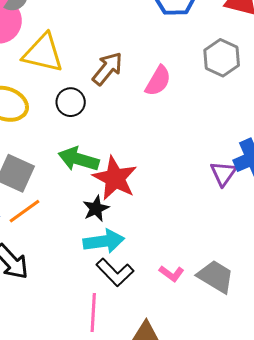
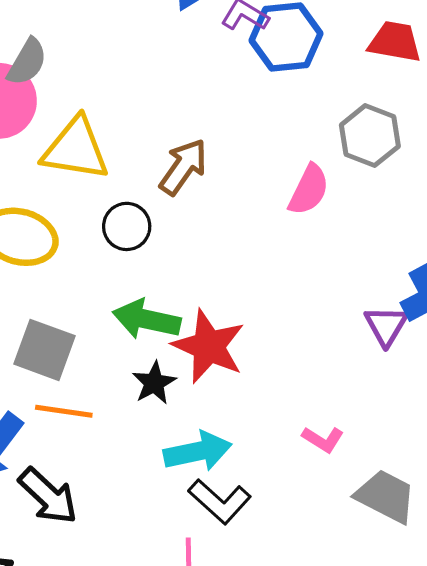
pink semicircle: (158, 81) -> (309, 190), moved
black star: (96, 209) -> (154, 383), moved
orange line: (25, 211) -> (64, 411), turned 48
pink L-shape: (171, 273) -> (323, 439), moved

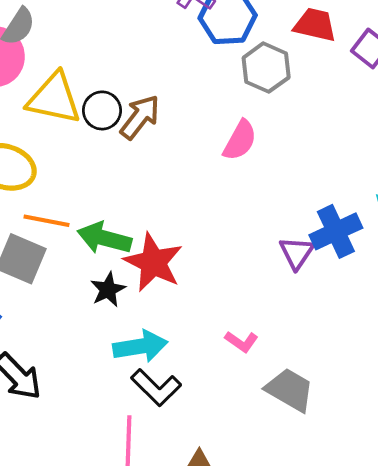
gray hexagon: (370, 136) -> (266, 68), moved
black circle: (127, 226) -> (102, 110), moved
orange line: (64, 411) -> (46, 221), moved

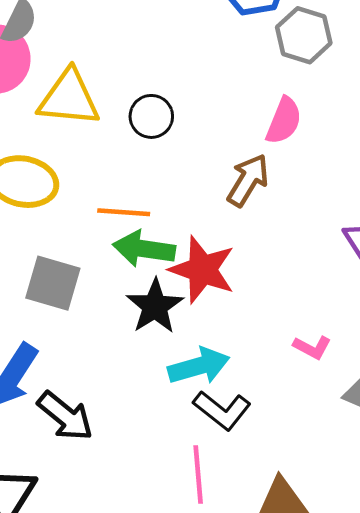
black circle: (102, 110) -> (151, 116), moved
brown arrow: (140, 117) -> (248, 180), moved
orange line: (46, 221) -> (124, 212), moved
black star: (108, 290) -> (155, 306), size x1.4

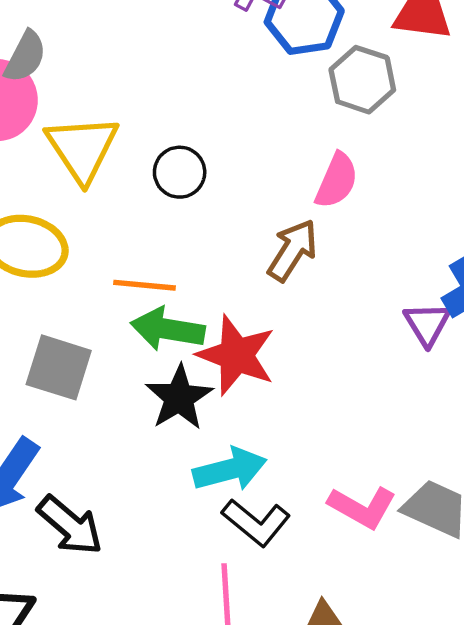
yellow triangle: (69, 98) -> (82, 148), turned 50
pink L-shape: (312, 347) -> (362, 507), moved, size x1.5

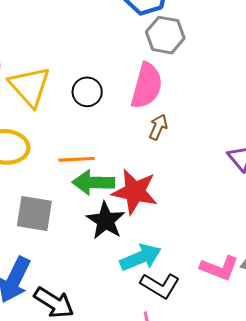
gray hexagon: (362, 80) -> (165, 35), moved
pink semicircle: (337, 181) -> (147, 86), moved, size x1.4
brown arrow: (293, 250) -> (158, 127), size x0.7

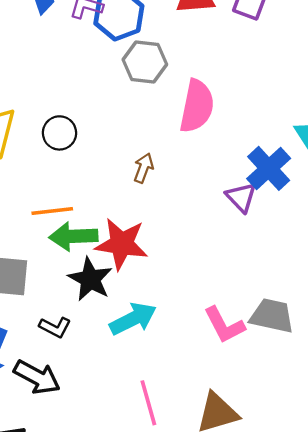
pink semicircle: (147, 86) -> (197, 106), moved
pink L-shape: (219, 268) -> (224, 325), turned 45
black L-shape: (160, 285) -> (55, 327), moved, size x0.7

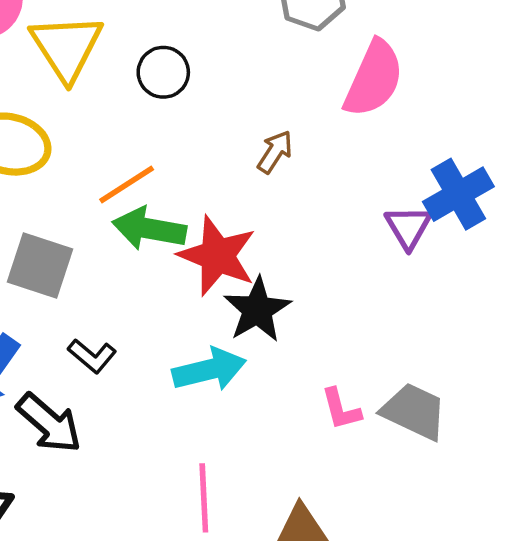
orange line: (52, 211) -> (127, 185), turned -39
black star: (90, 279) -> (257, 310), moved
pink L-shape: (224, 325) -> (341, 409), size x0.7

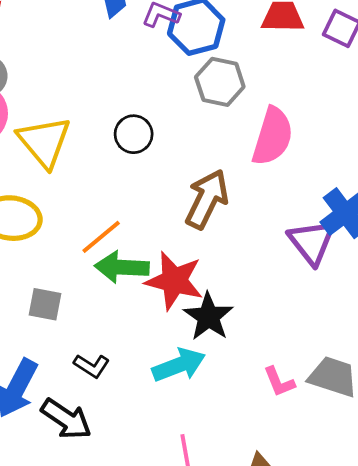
black circle: (163, 72) -> (134, 134), moved
brown arrow: (275, 152) -> (207, 199), size x1.8
purple triangle: (408, 227) -> (312, 242), size x1.4
gray square: (40, 265) -> (45, 304), size x0.7

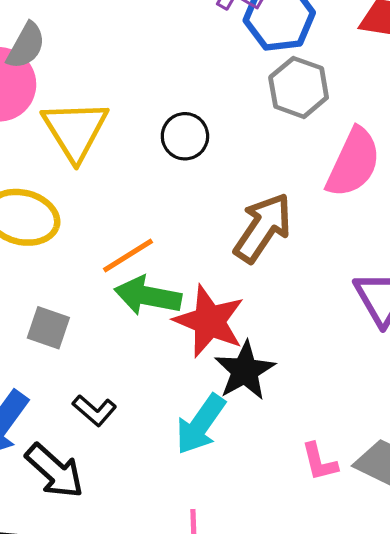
cyan arrow: (179, 365) -> (200, 424), turned 138

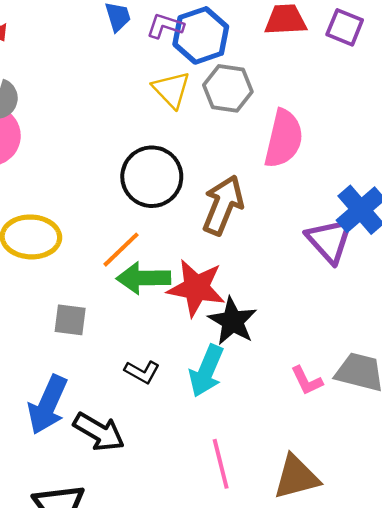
yellow triangle: (75, 130) -> (171, 90), moved, size x0.7
black circle: (185, 136) -> (152, 177), moved, size x1.6
black L-shape: (94, 410) -> (142, 372), moved

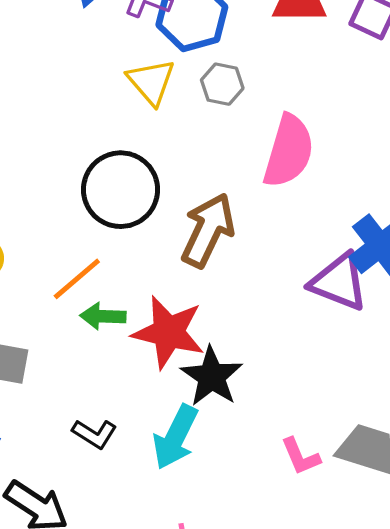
gray hexagon: (228, 88) -> (222, 84), size x0.7
purple triangle: (329, 240) -> (339, 282), turned -30
green arrow: (143, 278) -> (103, 316), size x0.7

